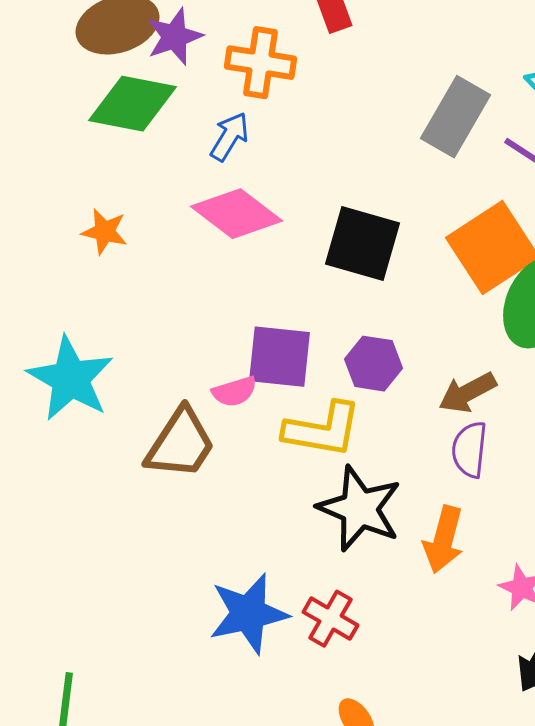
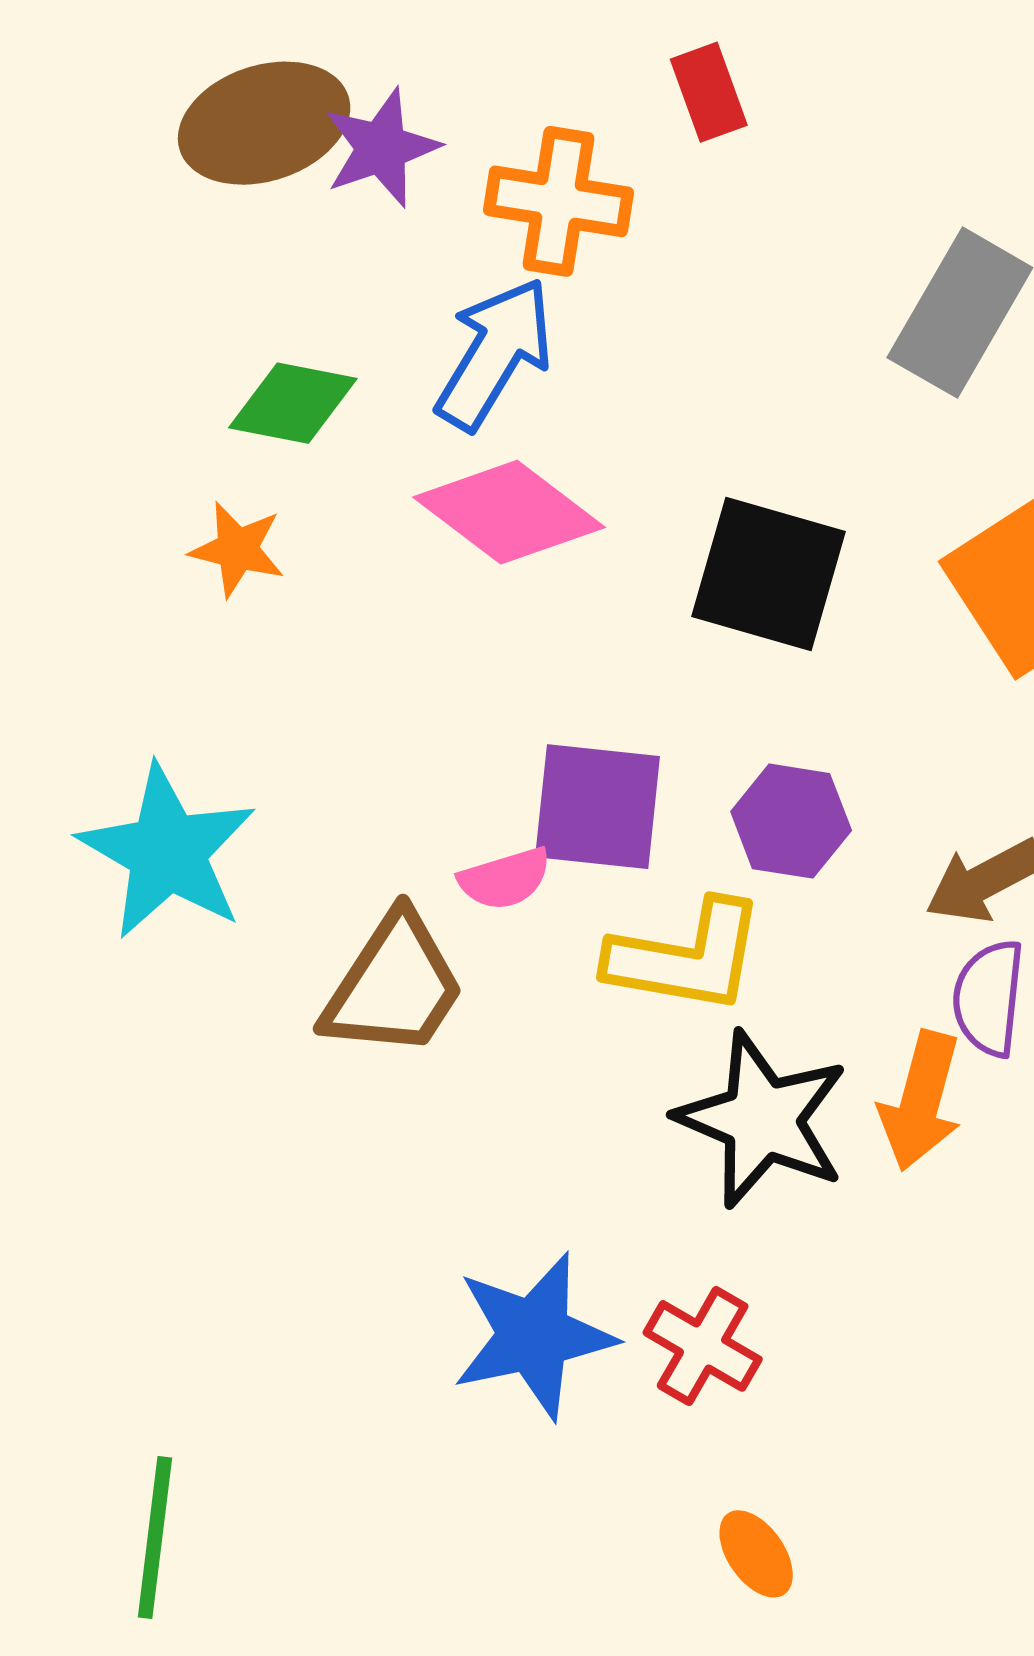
green diamond: (132, 104) -> (293, 403), moved, size x0.7
blue arrow: (230, 137) -> (495, 354), size x1.5
orange arrow: (444, 540) -> (921, 1101), moved

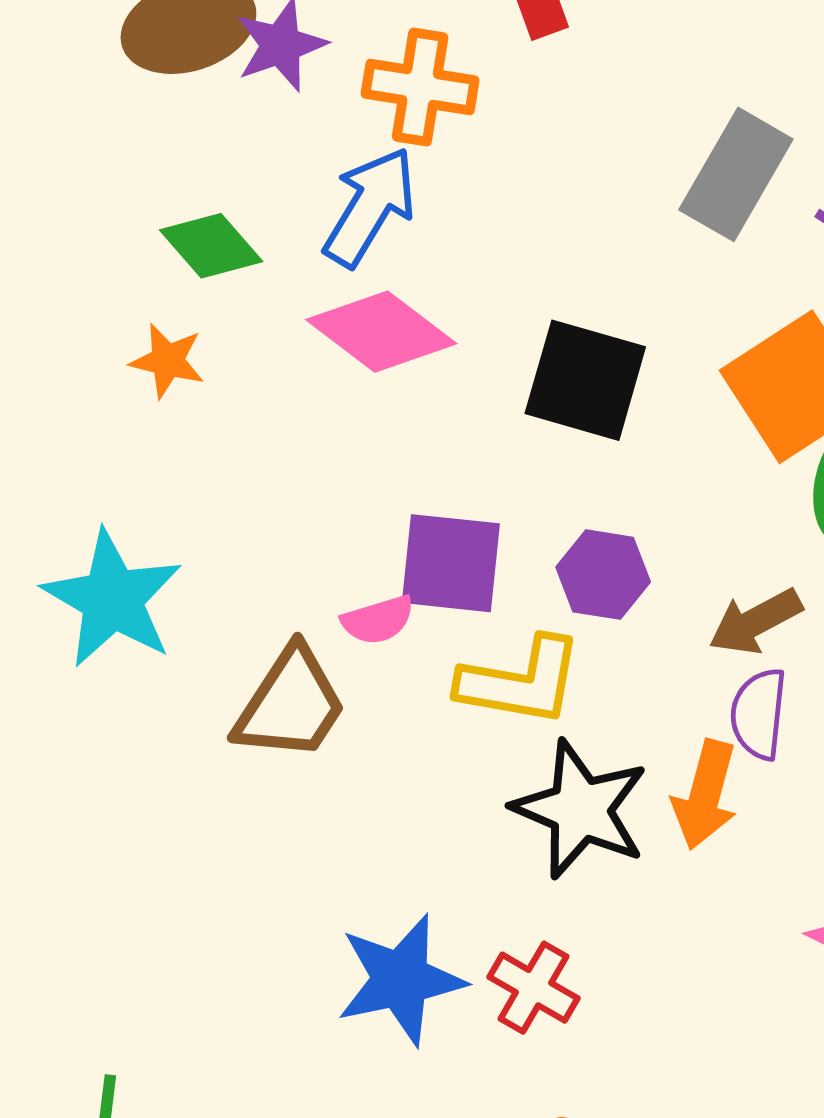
green diamond: (293, 403) -> (211, 246), turned 38

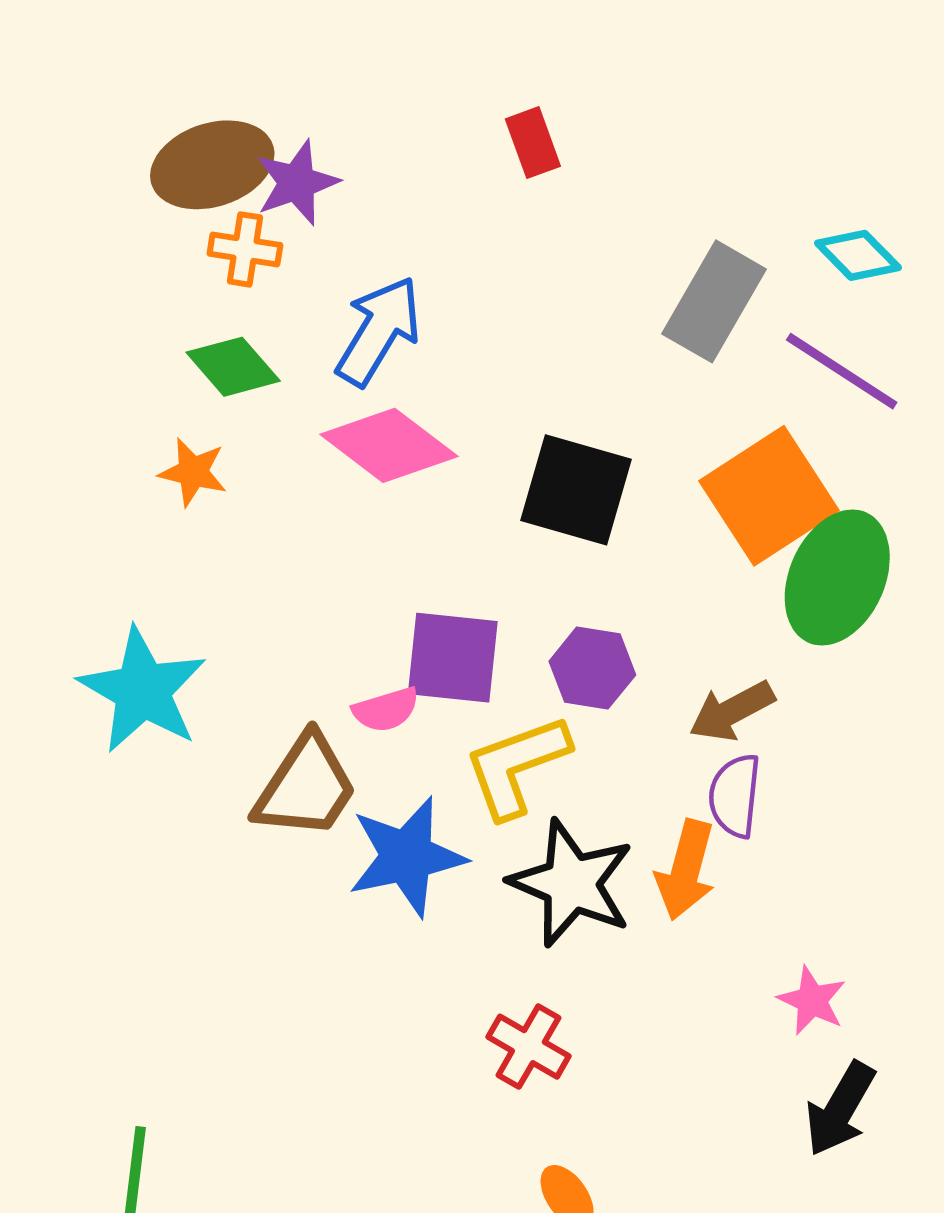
orange cross: (420, 87) -> (245, 249), moved, size x0.7
yellow L-shape: (521, 681) -> (517, 766), turned 150
blue star: (401, 980) -> (407, 857), moved

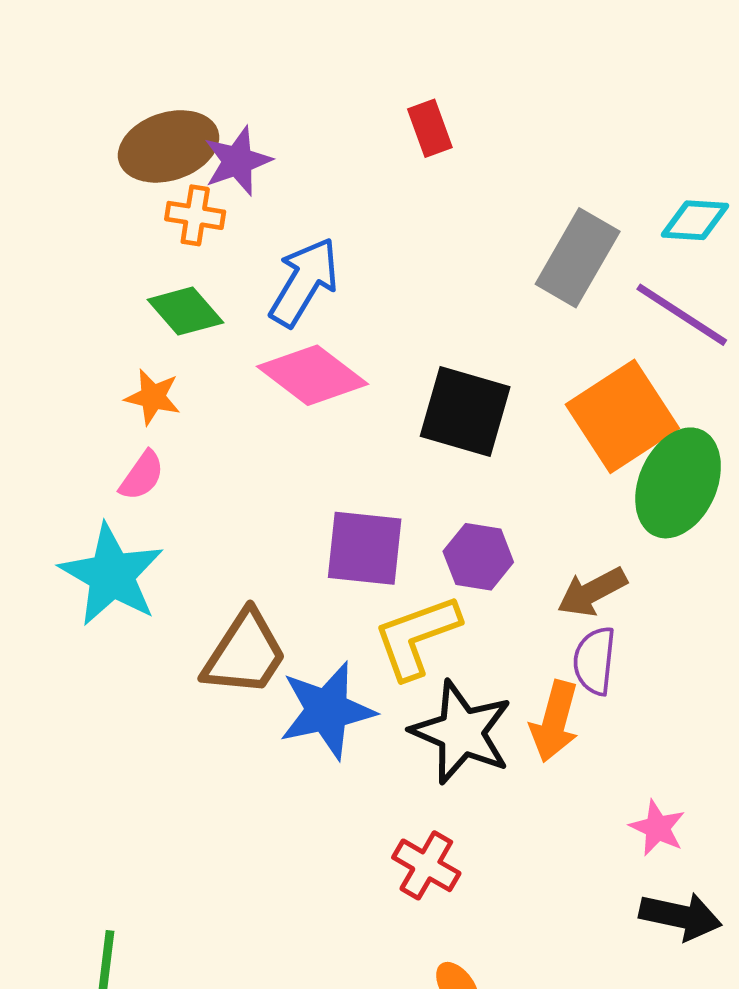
cyan diamond: (858, 255) -> (695, 220), turned -42
pink semicircle: (386, 710) -> (142, 476), moved, turned -38
black arrow: (840, 1109) -> (680, 916), turned -108

